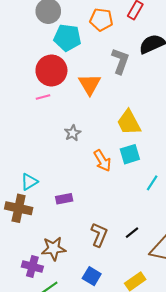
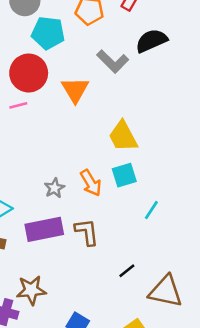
gray L-shape: (120, 61) -> (113, 61), turned 115
gray star: (73, 133) -> (55, 188), moved
purple rectangle: (64, 199) -> (44, 229), size x1.8
brown L-shape: (99, 235) -> (87, 232), moved, turned -30

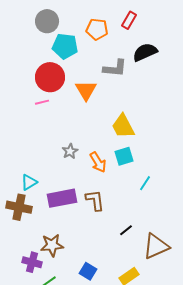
gray L-shape: (113, 61) -> (115, 68), turned -40
gray star: (55, 188) -> (70, 151), moved
brown triangle: (166, 291) -> (156, 246), turned -36

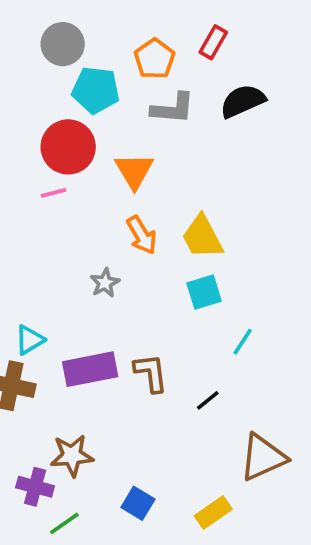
orange pentagon: (97, 29) -> (154, 59), turned 30
gray L-shape: (115, 68) -> (173, 108), moved
orange arrow: (98, 162) -> (142, 235), moved
black line: (126, 230) -> (208, 400), moved

